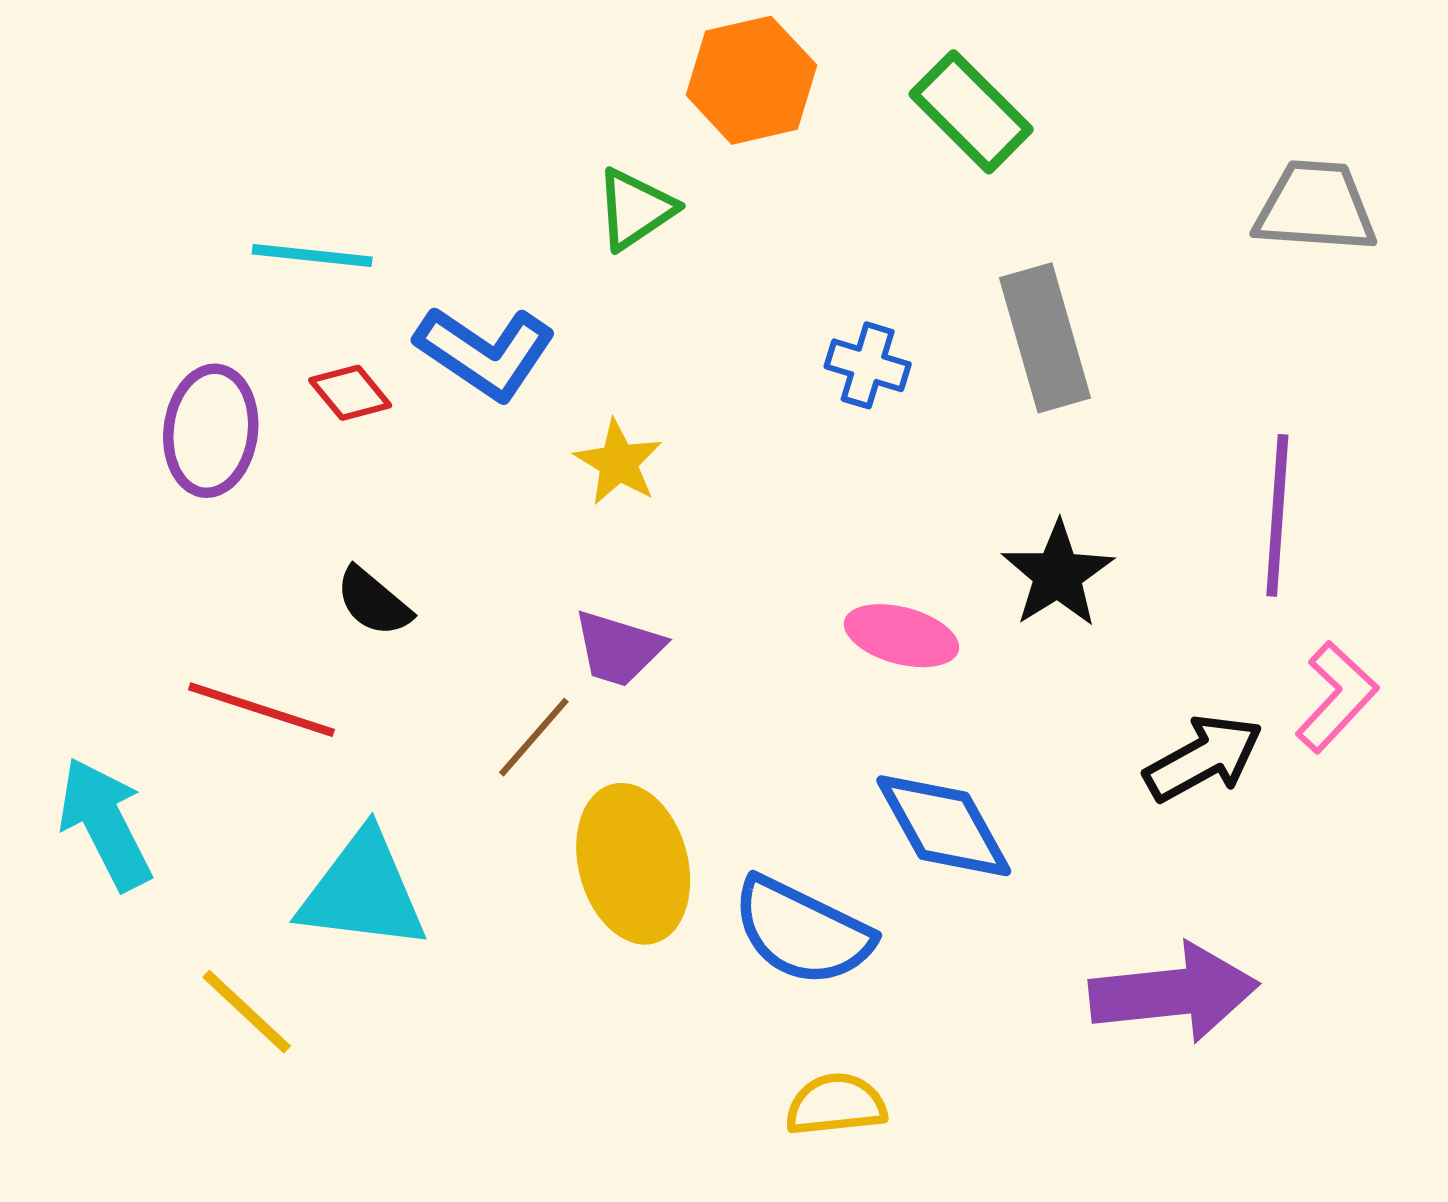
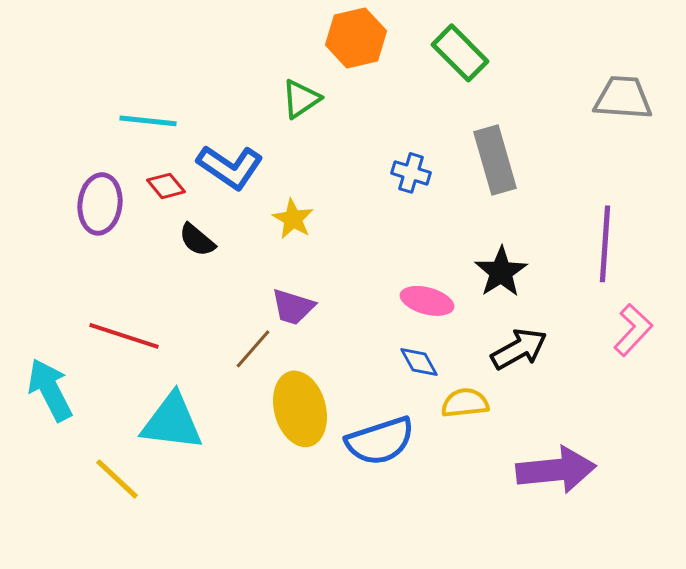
black semicircle: (373, 602) -> (197, 240), moved
black arrow: (1203, 758) -> (519, 349), moved
blue diamond: (944, 826) -> (419, 362), moved, size x0.6
blue semicircle: (802, 931) -> (380, 441), turned -44
yellow semicircle: (836, 1105) -> (465, 403), moved

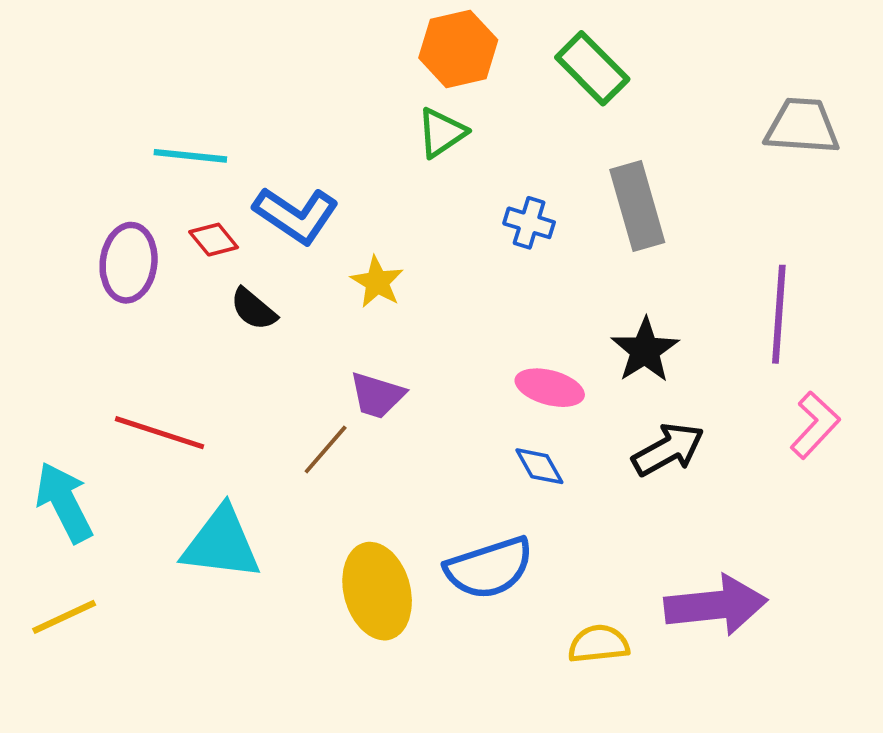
green triangle: (301, 99) -> (442, 133), moved
yellow semicircle: (465, 403) -> (599, 644), moved
yellow ellipse: (300, 409) -> (377, 591), moved
yellow line: (117, 479) -> (64, 617), moved, turned -68

